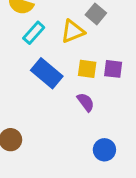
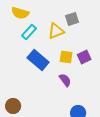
gray square: (96, 14) -> (72, 19), turned 32
purple square: (113, 69) -> (84, 57), turned -32

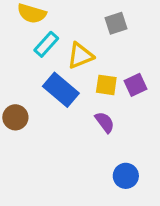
yellow triangle: (56, 31) -> (80, 56), moved
brown circle: (13, 106) -> (15, 117), moved

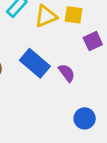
yellow square: (106, 85) -> (74, 15), moved
blue rectangle: (61, 90) -> (35, 63), moved

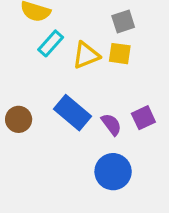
purple square: (93, 41) -> (143, 118), moved
blue circle: (85, 118) -> (113, 172), moved, size x1.4

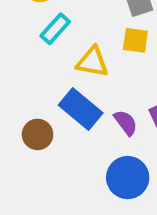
yellow triangle: (86, 55) -> (92, 62), moved, turned 32
brown circle: (19, 119) -> (38, 134), moved

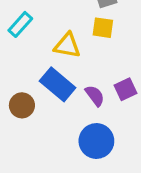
cyan rectangle: (55, 29) -> (20, 24), moved

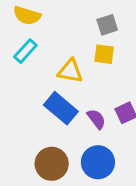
brown circle: (22, 105) -> (52, 164), moved, size x1.4

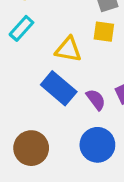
brown circle: (52, 164) -> (31, 148), moved

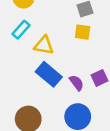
yellow triangle: (68, 49) -> (44, 45), moved

